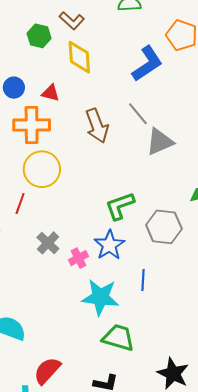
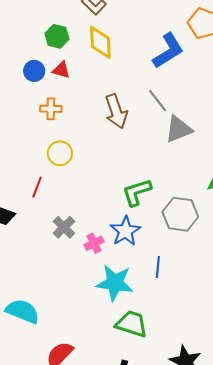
green hexagon: (39, 36) -> (57, 36), moved
red triangle: (51, 93) -> (61, 70), moved
orange cross: (32, 125) -> (51, 109), size x0.6
yellow circle: (42, 169) -> (60, 153), size x0.7

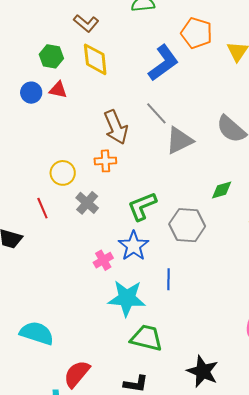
orange cross: (51, 109) -> (105, 161), moved
red line: (37, 187) -> (42, 208), turned -40
gray cross: (64, 227) -> (87, 203), moved

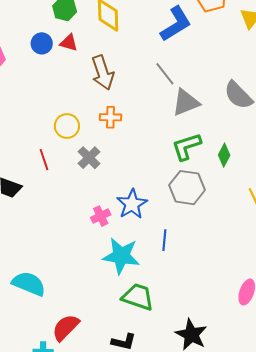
brown arrow: (116, 127) -> (103, 73), moved
green diamond: (222, 190) -> (224, 155), turned -50
green L-shape: (142, 206) -> (186, 147), moved

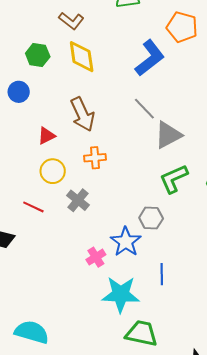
red triangle: (69, 43) -> (47, 136), moved, turned -36
red line: (44, 160) -> (33, 207), turned -40
gray hexagon: (187, 188) -> (151, 218), moved, size x0.7

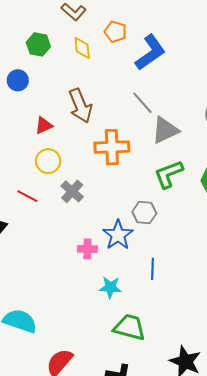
orange pentagon: (182, 27) -> (115, 32), moved, size x0.7
yellow diamond: (82, 57) -> (82, 48), size x0.7
orange cross: (95, 158) -> (112, 147), moved, size x1.6
pink cross: (96, 257) -> (87, 249), turned 30
cyan star: (121, 294) -> (110, 287), size x0.6

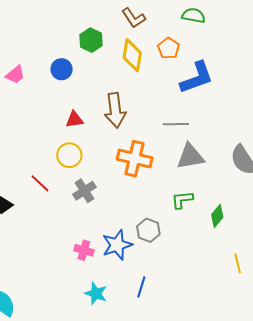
yellow diamond: (82, 48) -> (132, 55), size x1.4
gray line: (143, 103) -> (176, 124), turned -65
green L-shape: (169, 174) -> (182, 200), size x0.7

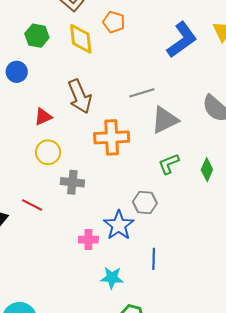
blue L-shape: (197, 78) -> (182, 40), moved
red line: (40, 183) -> (32, 205), moved
gray cross: (84, 191) -> (72, 182), turned -35

